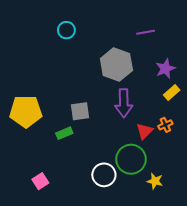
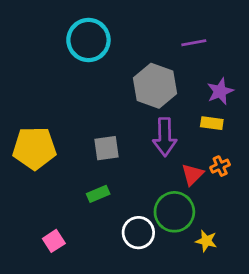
cyan circle: (66, 30) -> (88, 40), size x1.8
yellow rectangle: (172, 93) -> (212, 123), moved, turned 49
green rectangle: (64, 133) -> (98, 194), moved

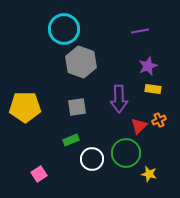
gray hexagon: (155, 86) -> (81, 62), moved
purple star: (220, 91) -> (148, 66), moved
white circle: (138, 233) -> (92, 159), moved

